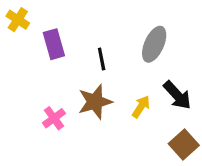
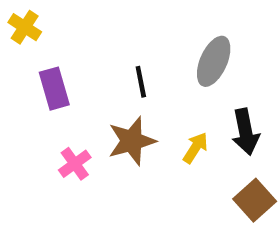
purple rectangle: (54, 44) -> (54, 89), moved
black arrow: (177, 95) -> (245, 132), turned 32

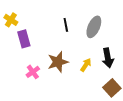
yellow cross: (25, 27) -> (11, 20), moved
black line: (141, 82) -> (66, 25), moved

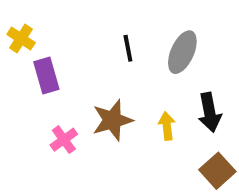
yellow arrow: (86, 65) -> (167, 126), turned -40

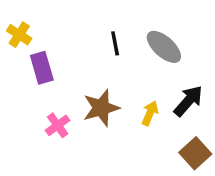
gray ellipse: (182, 52) -> (164, 47), turned -72
black arrow: (210, 112) -> (188, 101), turned -128
yellow arrow: (167, 126) -> (150, 113), turned 30

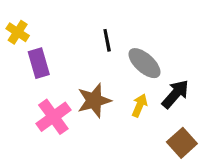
gray ellipse: (164, 47) -> (144, 63), moved
pink cross: (58, 125) -> (53, 117), size x1.5

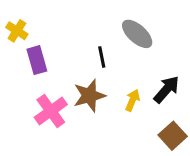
black line: (107, 40) -> (102, 57), moved
gray ellipse: (144, 63) -> (137, 34), moved

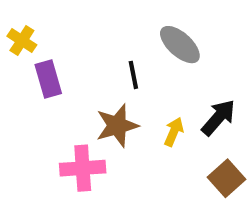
pink cross: (51, 111) -> (83, 168), moved, turned 32

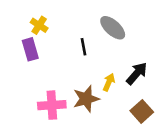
yellow cross: (22, 41) -> (39, 25), moved
brown star: (117, 126) -> (86, 99), moved

